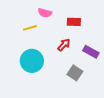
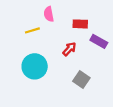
pink semicircle: (45, 13) -> (49, 14), turned 64
purple rectangle: (91, 52) -> (99, 41), moved

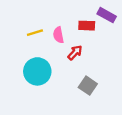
pink semicircle: (49, 14) -> (58, 35), moved
purple rectangle: (99, 41) -> (107, 15), moved

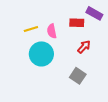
red arrow: (75, 53) -> (84, 47), moved
cyan circle: (37, 71) -> (41, 54), moved

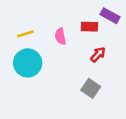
yellow line: (31, 29) -> (25, 34), moved
cyan circle: (41, 54) -> (28, 63), moved

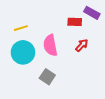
pink semicircle: (60, 36) -> (50, 45), moved, size x1.5
gray square: (91, 88) -> (47, 77), moved

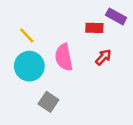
yellow line: (21, 28) -> (27, 36), turned 64
gray square: (47, 77) -> (48, 102), moved

